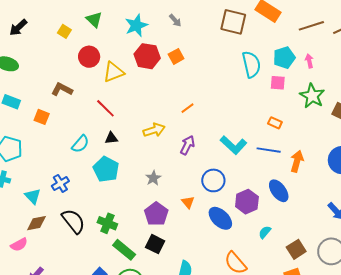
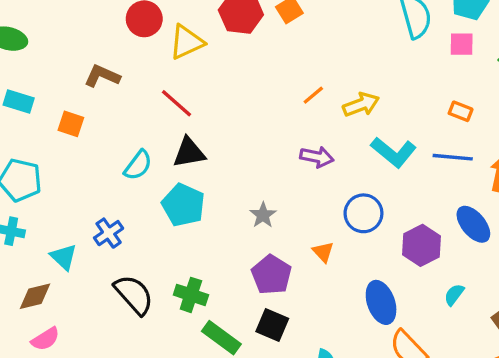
yellow arrow: (154, 130) -> (361, 105), moved
black triangle: (111, 138) -> (189, 153), size x1.5
purple arrow: (187, 145) -> (317, 157), turned 78
blue ellipse: (220, 218) -> (381, 302), moved, turned 30
brown diamond: (36, 223) -> (35, 296), moved

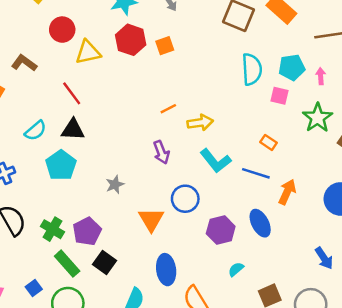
purple arrow: (317, 157) -> (161, 152), turned 45
orange triangle: (323, 252) -> (151, 219), size x1.6
purple pentagon: (271, 275) -> (87, 231), moved
blue ellipse: (381, 302) -> (166, 270), moved

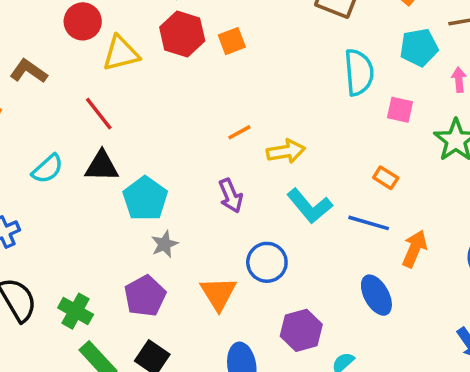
cyan pentagon: (292, 67) -> (419, 48), moved
cyan pentagon: (61, 165) -> (145, 199), moved
purple hexagon: (221, 230) -> (301, 330), moved
purple pentagon: (87, 231) -> (145, 296), moved

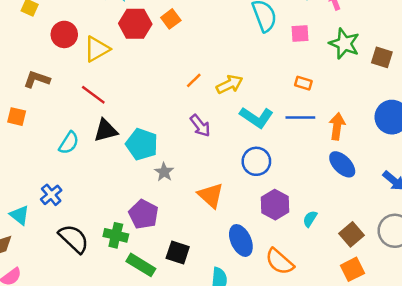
blue circle: (267, 262) -> (256, 161), moved
blue ellipse: (376, 295) -> (342, 164), moved
purple pentagon: (145, 296) -> (144, 214), moved

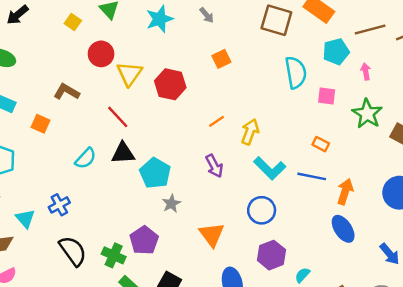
orange square: (171, 19) -> (221, 59), moved
red hexagon: (135, 24) -> (170, 84), moved
yellow triangle: (97, 49) -> (130, 74), turned -36
yellow arrow: (230, 84) -> (250, 132), turned -55

